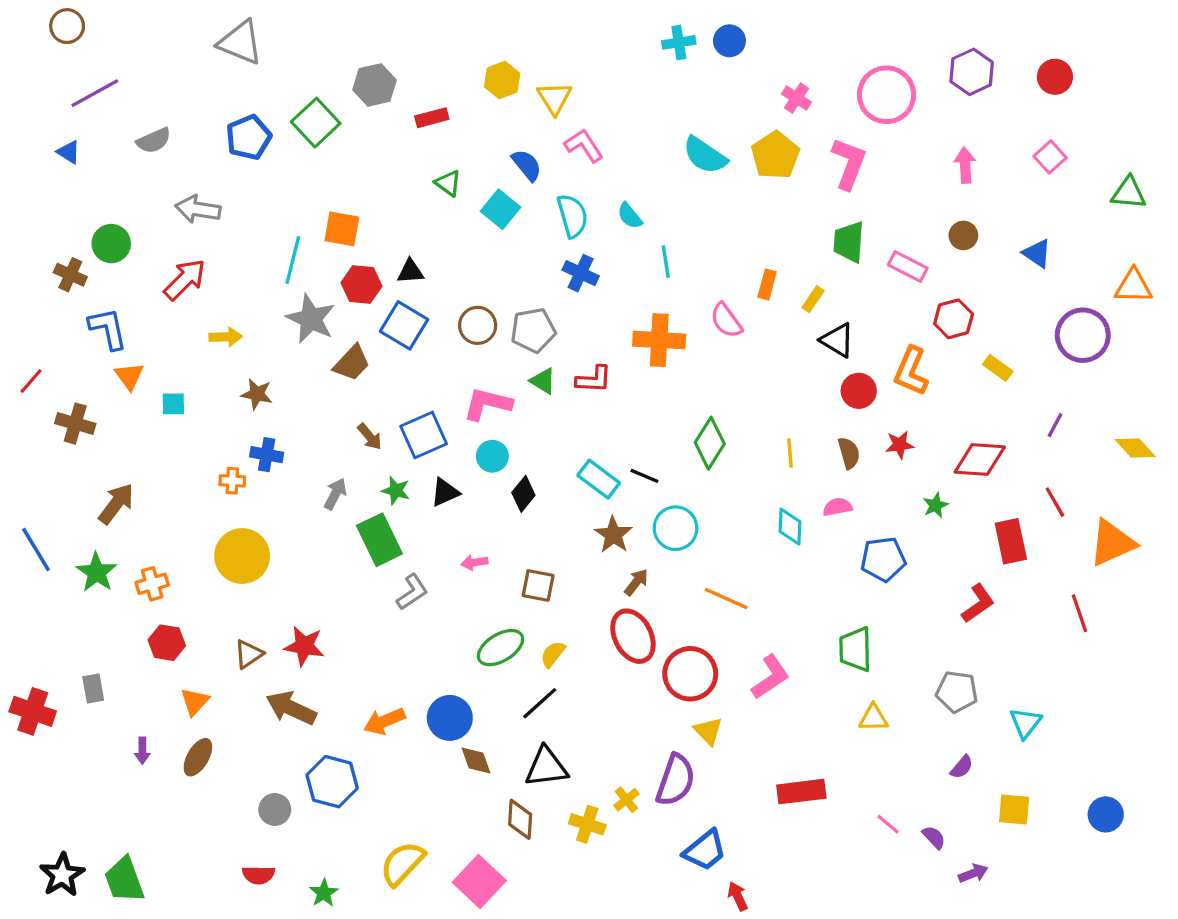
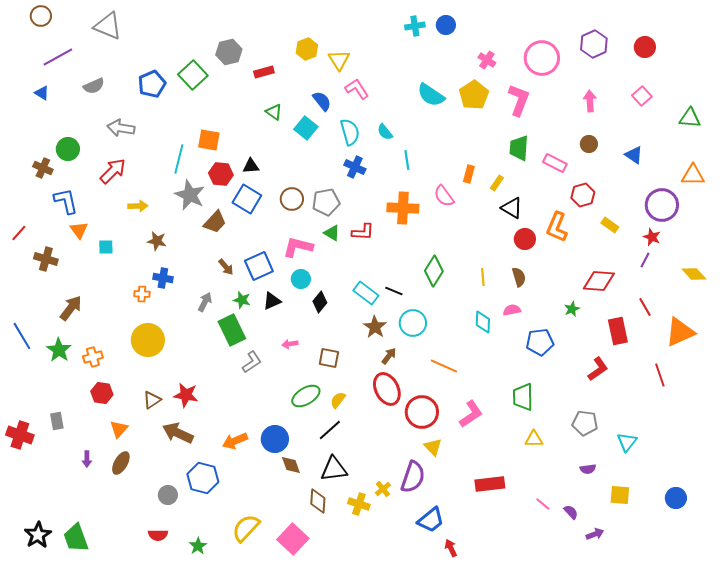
gray triangle: (240, 42) -> (108, 26), moved
red star: (900, 445) -> (652, 237), moved, turned 30
purple semicircle: (962, 767) -> (588, 469), turned 42

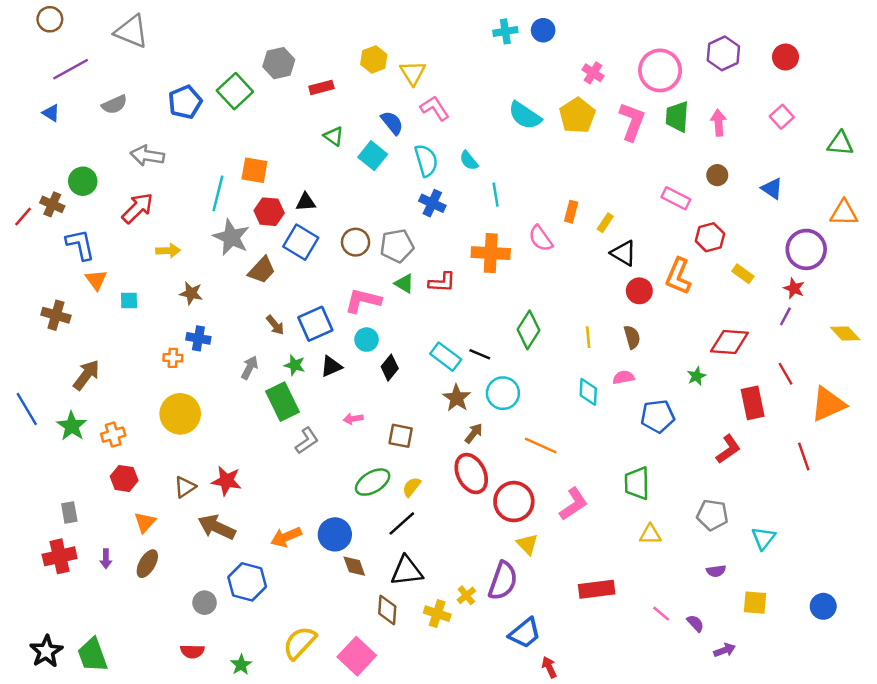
green trapezoid: (519, 148) -> (677, 117), moved
red line: (19, 233) -> (23, 217), moved
red cross: (20, 435) -> (60, 556), moved, turned -32

